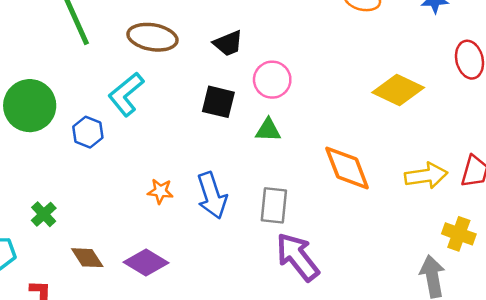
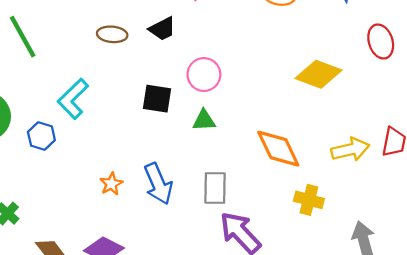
brown ellipse: (152, 37) -> (112, 34), moved, size x0.7
black trapezoid: (228, 43) -> (162, 29), moved
orange star: (160, 191) -> (111, 184), turned -30
yellow cross: (459, 234) -> (309, 200), moved

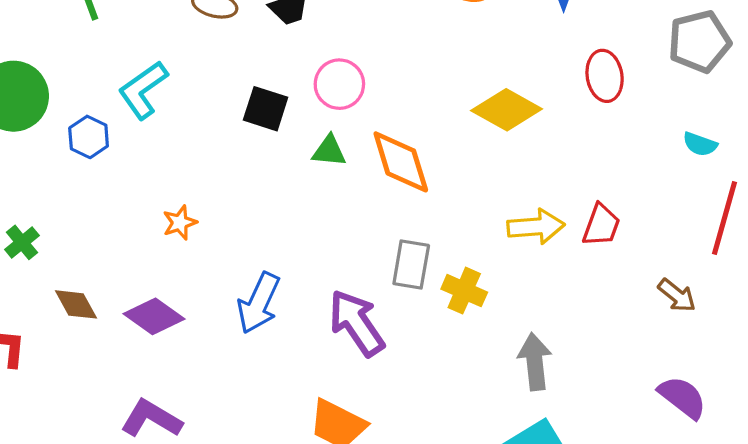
orange diamond: (278, 149) -> (401, 162), moved
blue arrow: (158, 184) -> (259, 303), moved, turned 39
gray rectangle: (215, 188) -> (411, 265), moved

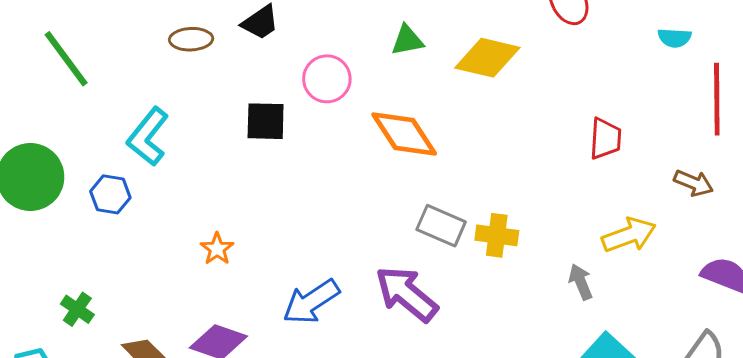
green triangle: (329, 151) -> (407, 40), moved
yellow arrow: (536, 227) -> (629, 235), moved
gray rectangle: (411, 265) -> (441, 226), turned -60
blue arrow: (259, 303) -> (311, 302), turned 48
gray arrow: (535, 362) -> (581, 282), size x0.7

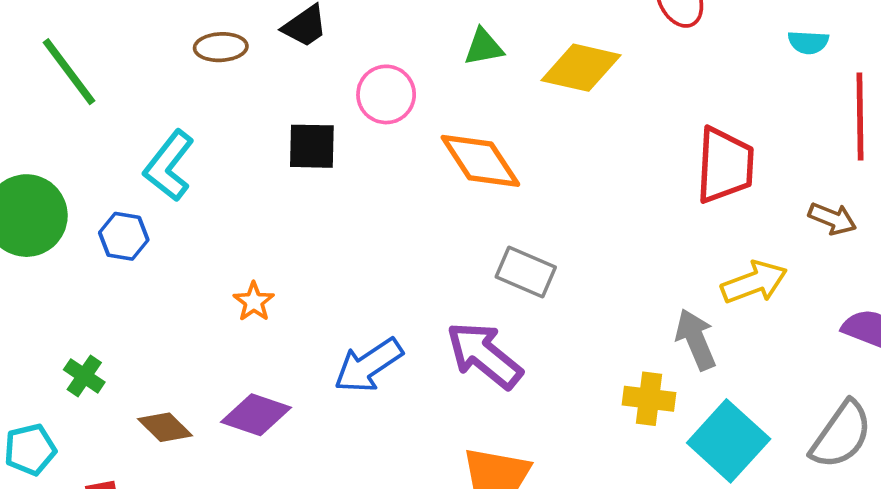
red trapezoid: (605, 139) -> (725, 165), size x1.5
yellow cross: (497, 235) -> (649, 399), moved
gray arrow: (581, 282) -> (696, 339), size x1.4

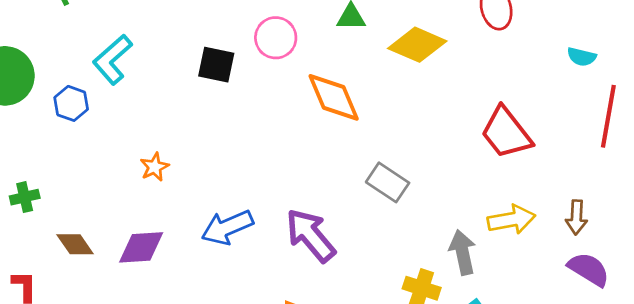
red trapezoid: (725, 165) -> (506, 133), turned 128
brown arrow: (832, 219) -> (576, 217), moved, turned 60
gray rectangle: (526, 272) -> (388, 182), moved
green cross: (84, 376) -> (25, 197), turned 32
purple diamond: (256, 415) -> (141, 247), turned -33

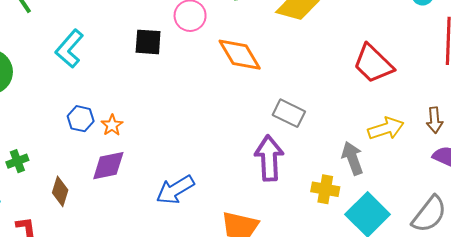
blue hexagon: (71, 103) -> (81, 119), moved
blue arrow: (227, 227) -> (175, 190), moved
purple arrow: (311, 235) -> (269, 158), moved, turned 45
brown diamond: (75, 244) -> (60, 191), turned 60
purple diamond: (141, 247) -> (108, 166), moved

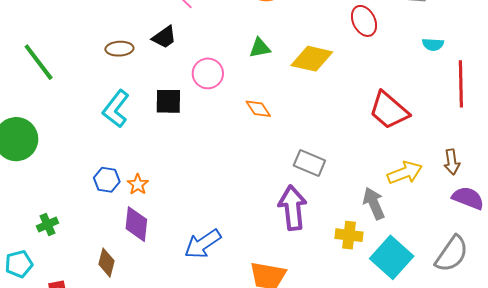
cyan L-shape: (69, 49) -> (116, 109), moved
orange diamond: (240, 55) -> (258, 109), size x0.6
purple diamond: (108, 166) -> (136, 224), turned -69
brown diamond: (60, 191) -> (106, 263), moved

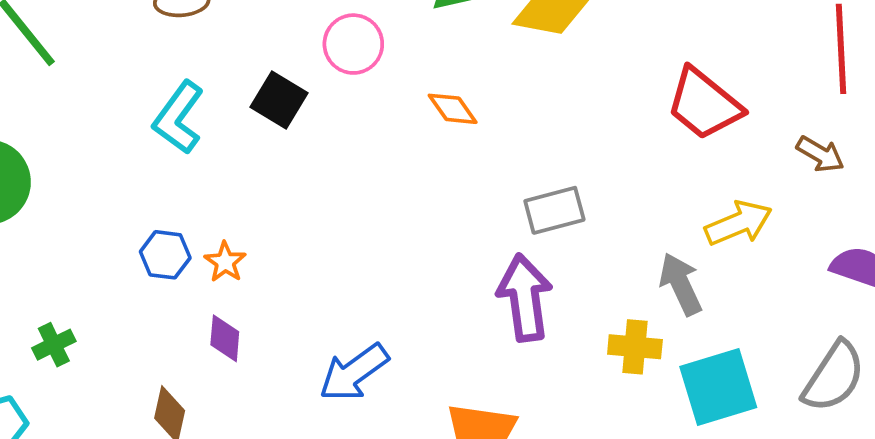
black square: (168, 101) -> (279, 100), turned 32
brown arrow: (452, 162) -> (820, 154), moved, turned -50
gray rectangle: (309, 163) -> (554, 210), turned -36
purple diamond: (136, 224) -> (225, 338), size x0.7
cyan square: (392, 257) -> (718, 387), turned 33

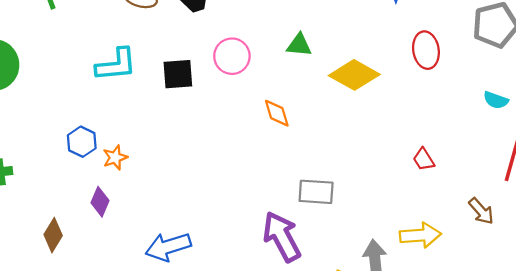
black square: (279, 100) -> (178, 74), turned 36
red trapezoid: (704, 104) -> (424, 159), size x0.5
cyan L-shape: (178, 118) -> (116, 65), turned -150
purple arrow: (525, 298) -> (282, 237), turned -39

